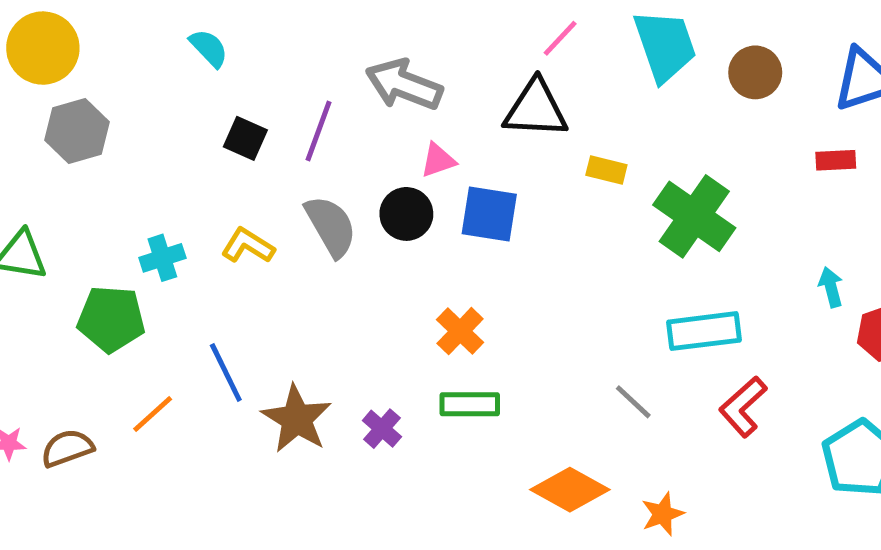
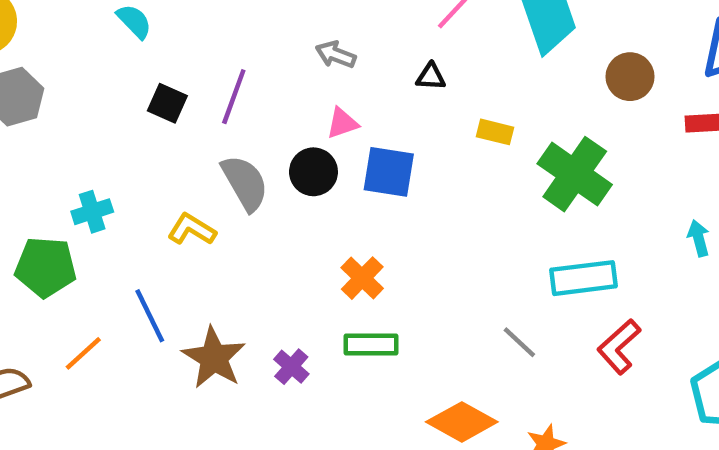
brown circle: (755, 72) -> (630, 77), moved
gray arrow: (404, 85) -> (336, 55), moved, size x0.6
black triangle: (536, 109) -> (431, 77), size x0.5
yellow L-shape: (248, 246) -> (192, 229), moved

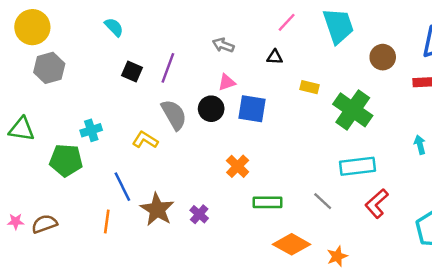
green rectangle: (371, 344) -> (268, 202), moved
orange line: (83, 353) -> (107, 221), moved, turned -40

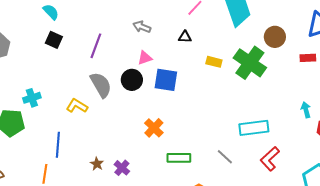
black square: (132, 72) -> (54, 40), moved
green cross: (353, 110) -> (250, 63), moved
blue line: (122, 187) -> (58, 145), turned 30
brown star: (157, 209) -> (97, 164), moved, size x0.5

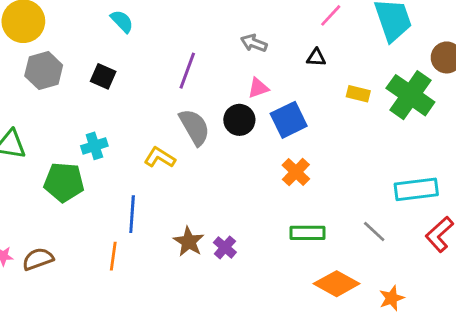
black square: (54, 40) -> (103, 76), moved
blue square: (166, 80) -> (289, 120), turned -35
orange cross: (154, 128) -> (296, 172), moved
brown star: (97, 164) -> (189, 242), size x1.5

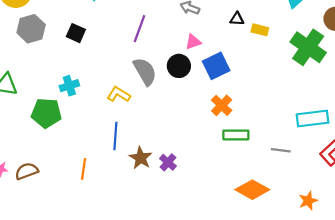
yellow rectangle: (358, 94) -> (260, 30), moved
blue line: (132, 214) -> (115, 136), moved
gray line: (374, 231) -> (281, 150), turned -36
green rectangle: (308, 233) -> (236, 135), moved
orange star: (392, 298) -> (308, 201), moved

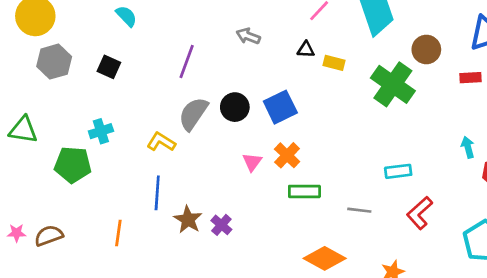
pink triangle: (193, 42) -> (252, 162), moved, turned -35
gray semicircle: (145, 71) -> (193, 114), turned -116
cyan rectangle: (313, 119) -> (398, 171), size x0.7

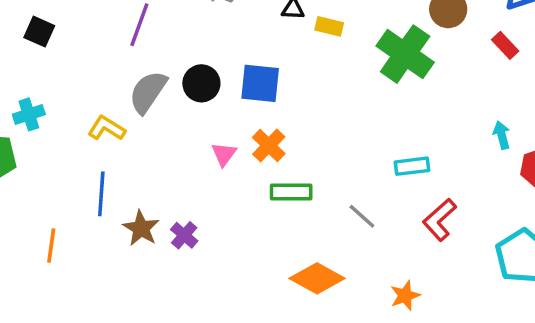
red rectangle: (471, 78) -> (505, 45), turned 50
blue square: (280, 107) -> (260, 83), turned 32
gray line: (359, 210) -> (362, 216), turned 35

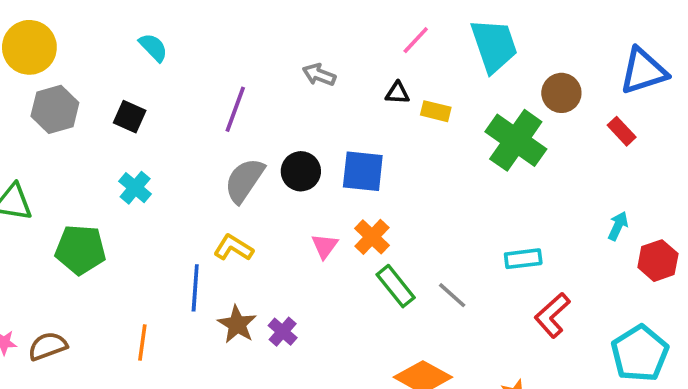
cyan cross: (29, 114) -> (135, 188), moved, turned -32
yellow L-shape: (107, 128) -> (233, 248), moved
cyan arrow: (502, 135) -> (618, 226), turned 40
green rectangle: (291, 192) -> (396, 286), turned 51
gray line: (362, 216) -> (452, 295), moved

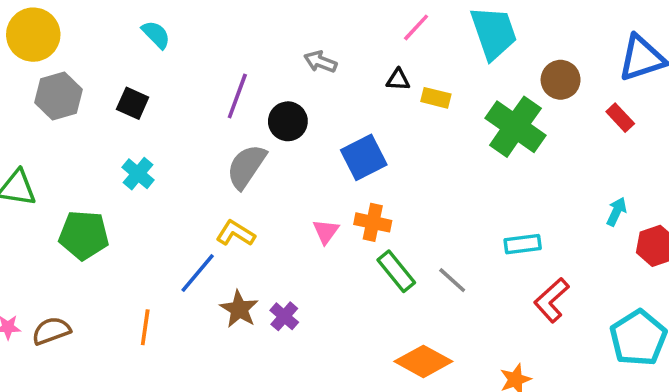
black circle: (301, 171) -> (288, 121), moved
blue square: (363, 171) -> (364, 157), turned -33
orange cross: (372, 237) -> (373, 222), turned -32
blue line: (195, 288) -> (198, 273), turned 36

